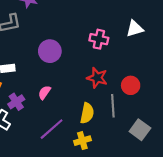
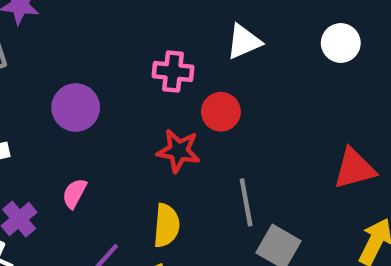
red circle: (131, 85) -> (221, 112), moved
gray line: (113, 106) -> (246, 202), moved

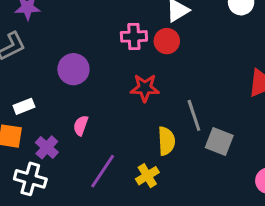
red circle: (221, 112) -> (167, 41), moved
yellow semicircle: (166, 225) -> (166, 141), moved

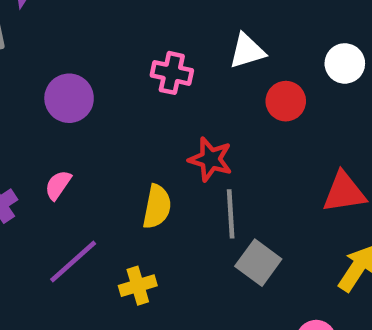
red circle: (167, 41) -> (286, 101), moved
red star: (145, 88) -> (210, 159), moved
yellow semicircle: (166, 141) -> (157, 207), moved

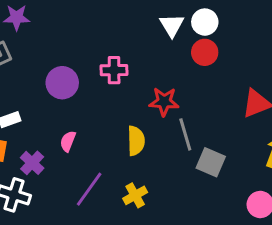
white triangle: (247, 51) -> (172, 25), turned -32
white circle: (345, 63) -> (205, 22), moved
pink cross: (172, 73) -> (114, 70), moved

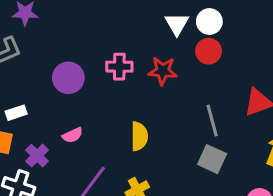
red star: (164, 102) -> (163, 71), moved
gray line: (185, 134) -> (212, 121), moved
pink semicircle: (68, 141) -> (73, 135), turned -138

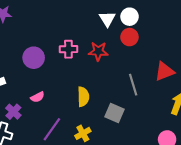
gray square: (212, 159) -> (114, 113), moved

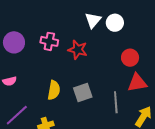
red circle: (129, 37) -> (130, 58), moved
gray line: (133, 85) -> (116, 102), moved
gray square: (114, 113) -> (83, 93), moved, turned 36

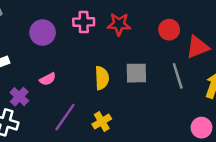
red circle: (130, 58) -> (169, 30), moved
gray square: (83, 93) -> (136, 73), turned 30

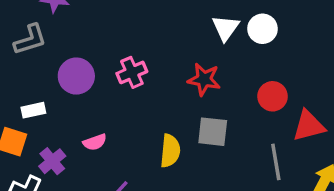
pink cross: (84, 22) -> (132, 72), moved, turned -30
purple circle: (43, 33) -> (76, 76), moved
gray square: (136, 73) -> (213, 132), moved

